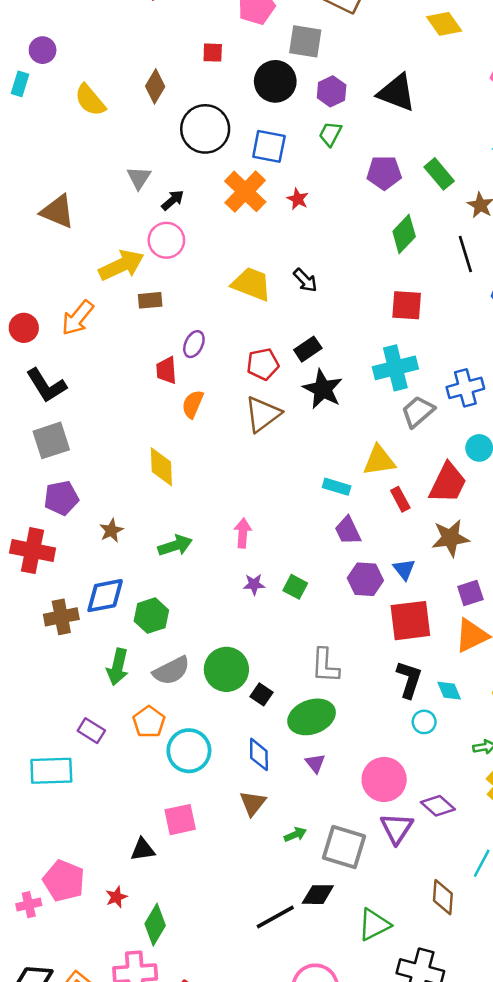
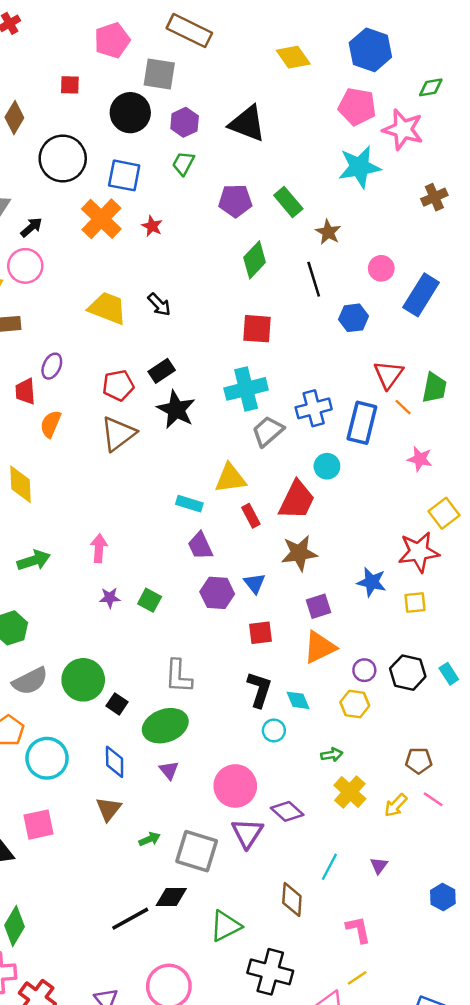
red square: (410, 621) -> (261, 633), size x0.6

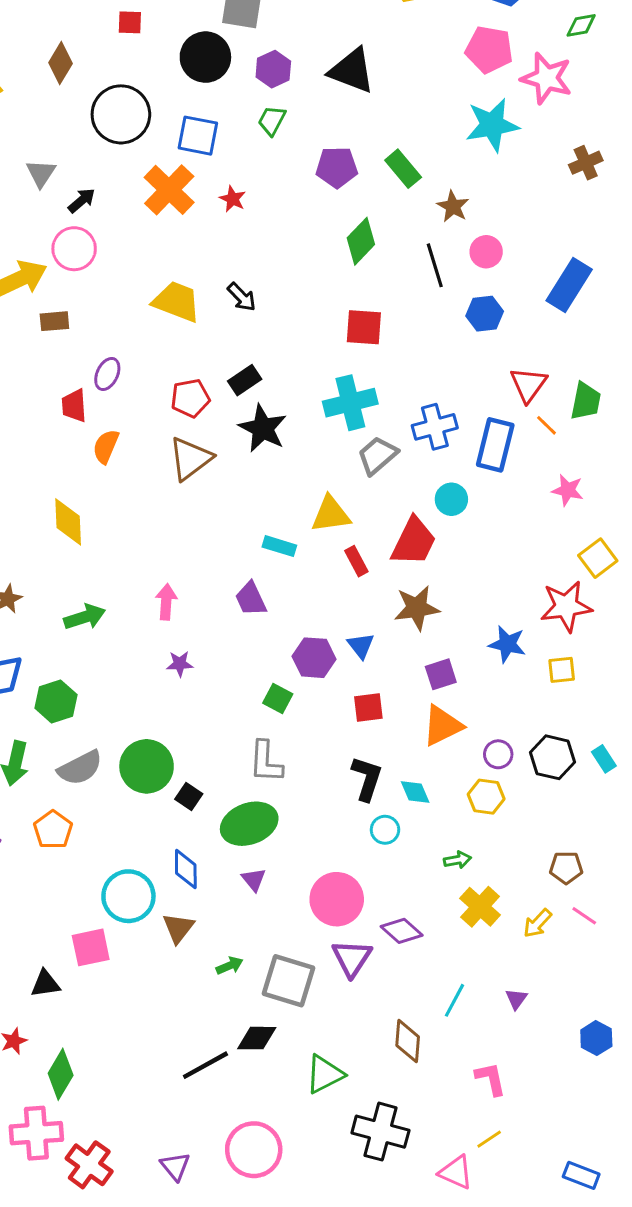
pink circle: (381, 268) -> (486, 252), moved
purple trapezoid: (200, 546) -> (251, 599), moved
green square: (150, 600) -> (278, 698), moved
cyan circle: (47, 758) -> (128, 896), moved

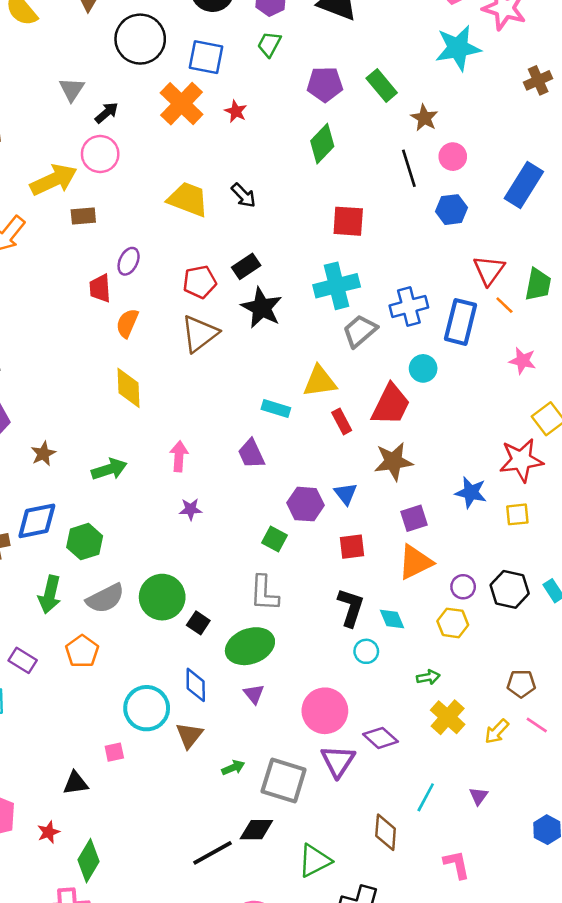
green diamond: (361, 241) -> (322, 144), moved
yellow diamond: (68, 522) -> (129, 388), moved
pink square: (91, 947) -> (114, 752), size x0.6

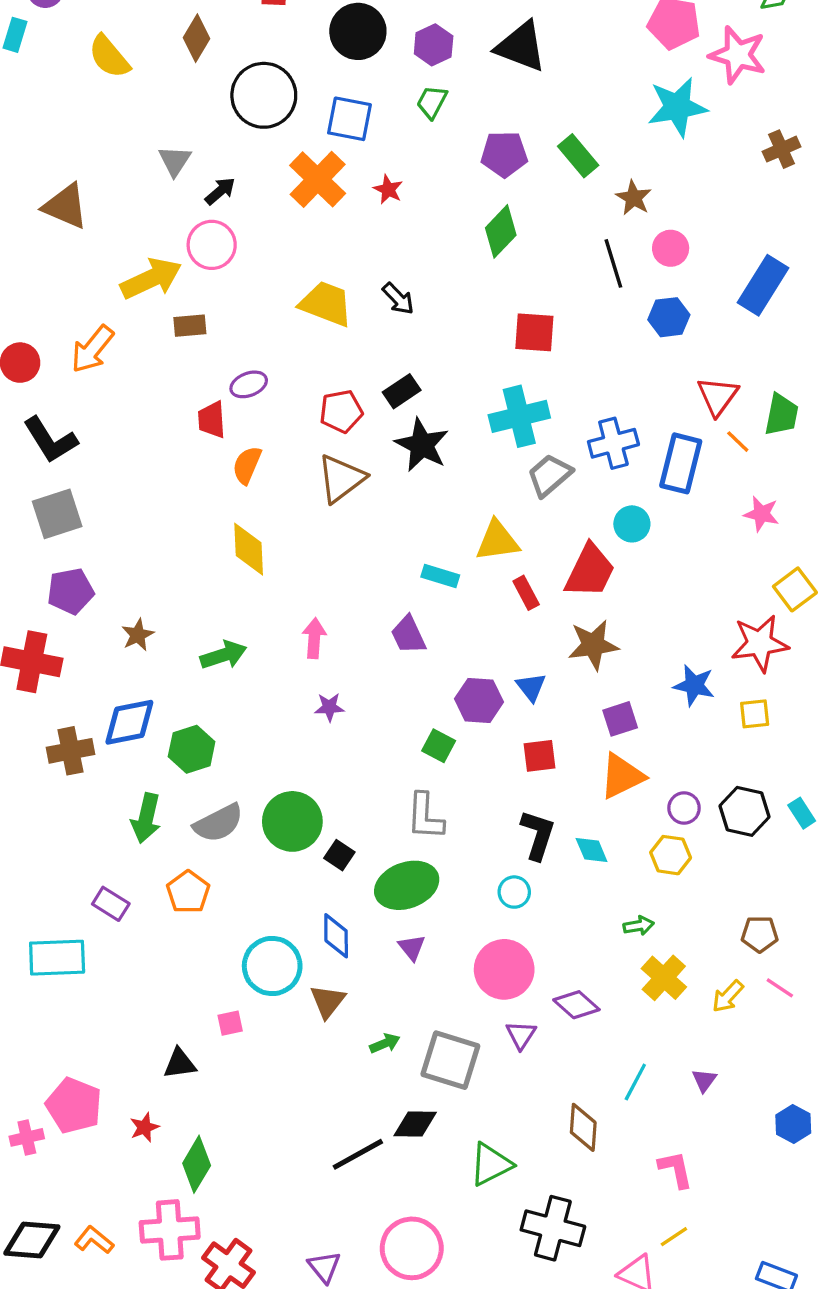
purple ellipse: (129, 261) -> (249, 384), turned 44
cyan circle: (366, 651) -> (514, 892), moved
purple triangle: (338, 761) -> (521, 1035), size x0.7

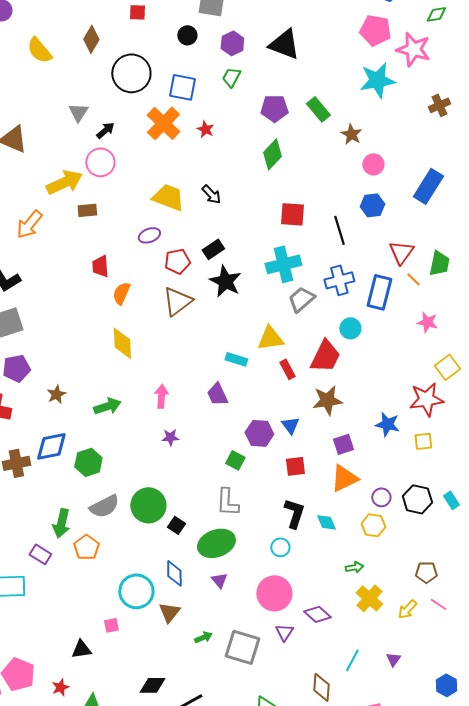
black circle: (358, 31) -> (187, 35), size x0.6
black line: (613, 263) -> (339, 230), moved
purple ellipse: (249, 384) -> (149, 235), moved
green arrow: (146, 818) -> (61, 523), moved
black diamond: (415, 1124) -> (152, 685), moved

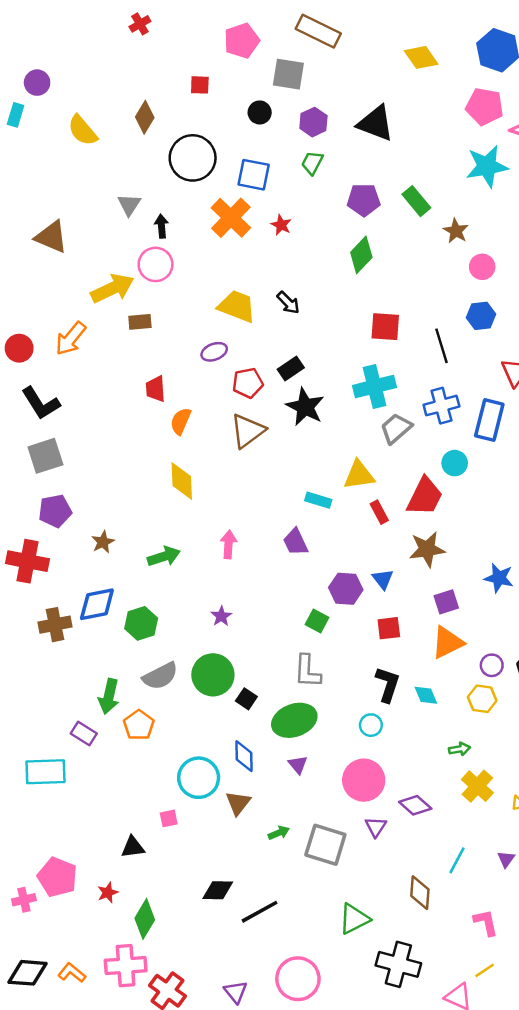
black arrow: (105, 130) -> (161, 226), turned -54
purple star: (170, 437) -> (221, 616), moved, turned -30

